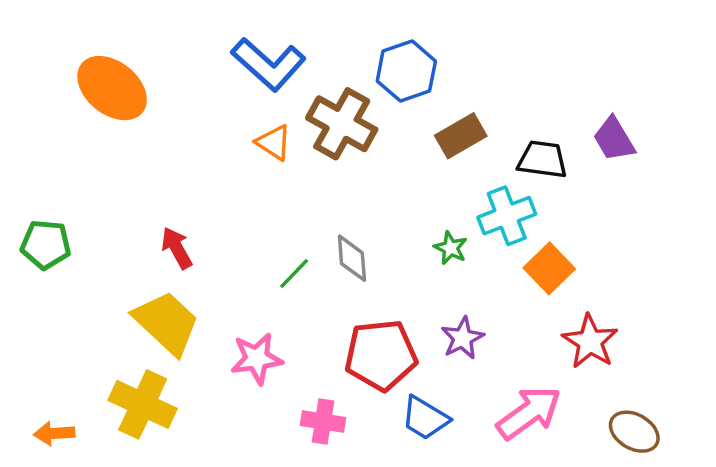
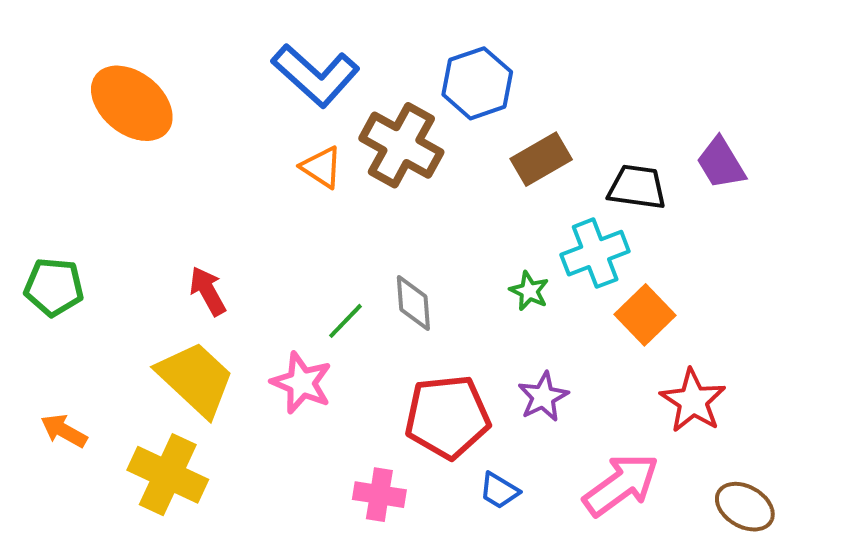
pink star: (257, 359) -> (302, 383), moved, turned 30
blue trapezoid: (425, 418) -> (499, 491), size x0.7
orange arrow: (54, 433) -> (64, 431), moved, turned 33

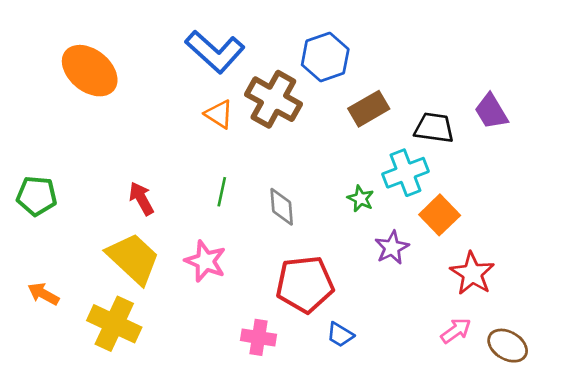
green line: (345, 321) -> (222, 192), moved, turned -32
purple star: (543, 397) -> (392, 248), moved
pink arrow: (621, 485) -> (456, 331), moved, size x0.6

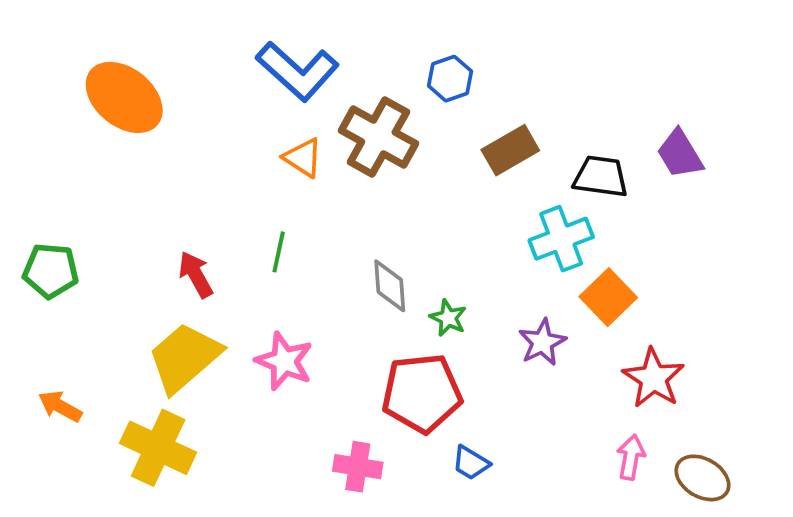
blue hexagon: (325, 57) -> (450, 79), size x0.7
green line: (222, 192) -> (279, 252), moved
green star: (361, 199) -> (448, 318), moved
yellow trapezoid: (133, 258) -> (184, 357), turned -84
pink arrow: (456, 331) -> (631, 457), turned -44

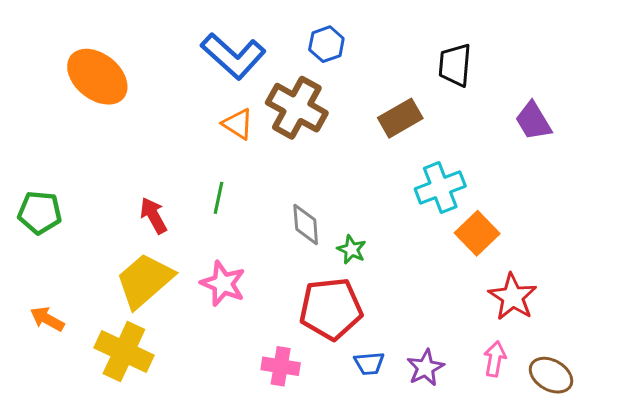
blue hexagon: (450, 79) -> (326, 44), moved
black trapezoid: (601, 177) -> (455, 65), moved, turned -93
purple star: (542, 342) -> (425, 368), moved
blue trapezoid: (471, 463) -> (369, 363), turned -36

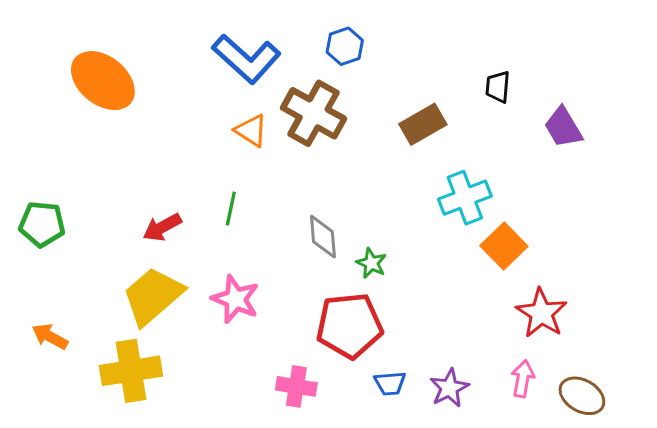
black trapezoid: (455, 65) -> (498, 87), moved, size x0.7
red arrow: (154, 216) -> (162, 227), turned -90
yellow cross: (124, 352) -> (131, 371), turned -34

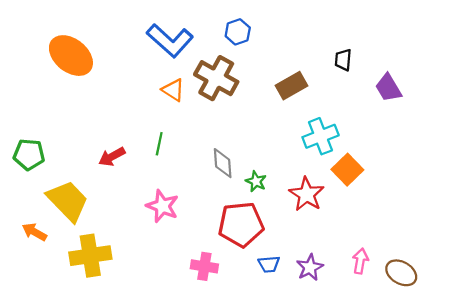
yellow trapezoid: (153, 296) -> (68, 201), moved, turned 87
red star: (541, 313) -> (307, 194), moved

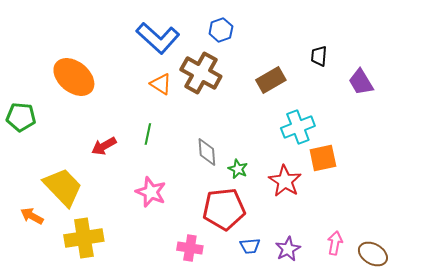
orange ellipse: (71, 56) -> (74, 77), moved
green pentagon: (29, 154) -> (21, 117), moved
orange square: (347, 170) -> (323, 158), turned 32

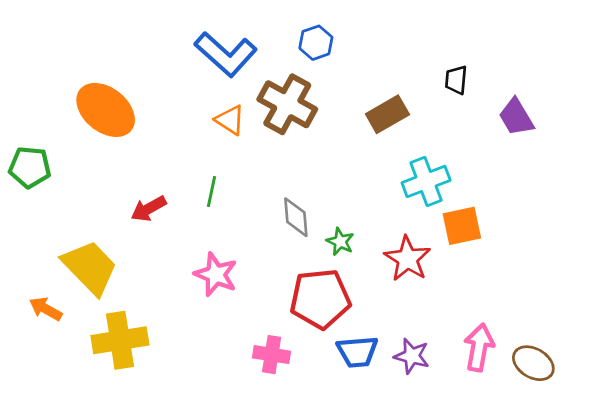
pink arrow: (335, 243) -> (479, 347), size x1.4
blue trapezoid: (250, 246) -> (357, 352), size x1.4
purple star: (288, 249) -> (412, 356), turned -30

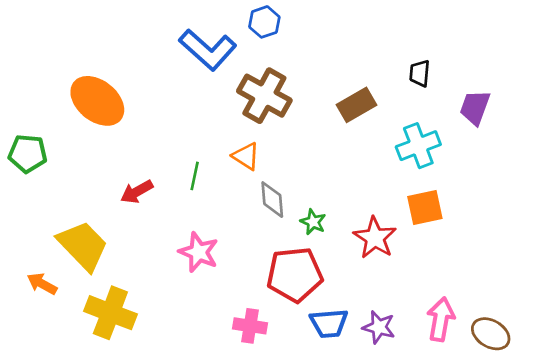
blue hexagon: (316, 43) -> (264, 22), moved
purple trapezoid: (516, 117) -> (475, 107), turned 51
orange triangle: (230, 120) -> (246, 156), moved
cyan cross: (426, 181) -> (418, 146), moved
yellow cross: (120, 340) -> (110, 313), turned 30

